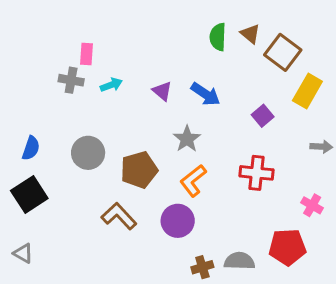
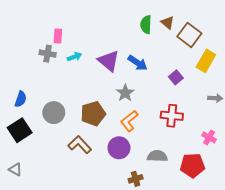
purple triangle: (162, 91) -> (109, 61), size x1.6
gray circle: (88, 153) -> (54, 113), moved
gray semicircle: (239, 261) -> (157, 156), moved

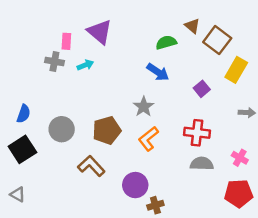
green semicircle: (146, 25) -> (166, 42), moved, turned 72
purple triangle: (109, 61) -> (100, 32), moved
purple circle: (119, 148) -> (135, 185), moved
gray semicircle: (157, 156) -> (202, 164), moved
red pentagon: (192, 165) -> (239, 193), moved

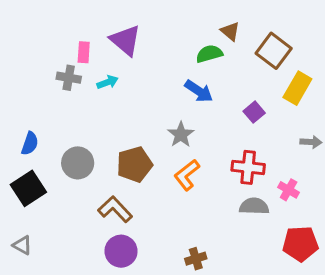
brown triangle: (192, 26) -> (230, 31), moved
pink cross: (240, 158) -> (289, 190), moved
purple circle: (135, 185) -> (121, 251), moved

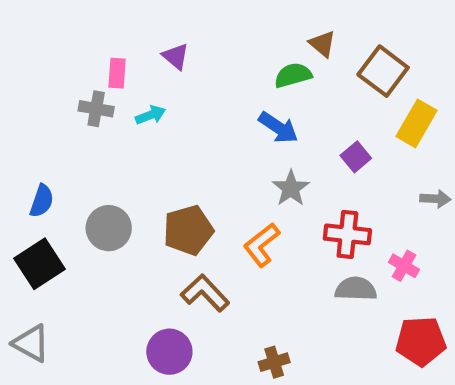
purple triangle: (126, 40) -> (176, 56), size x0.6
gray star: (181, 135) -> (291, 188), moved
brown L-shape: (115, 209) -> (205, 293), moved
gray triangle: (22, 245) -> (31, 343), size x1.4

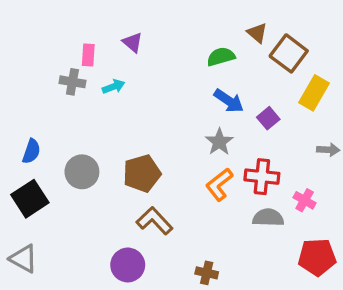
brown triangle: (322, 44) -> (257, 33), moved
blue arrow: (278, 128) -> (229, 101), moved
orange L-shape: (262, 245) -> (219, 184), moved
brown cross: (274, 362) -> (207, 273), turned 30

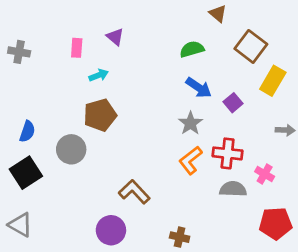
brown triangle: (257, 33) -> (218, 14), moved
gray cross: (72, 82) -> (19, 52), moved
brown pentagon: (142, 173) -> (100, 115), moved

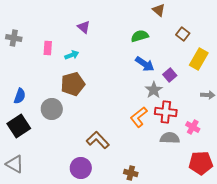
brown square: (251, 46) -> (183, 34), size x0.6
pink rectangle: (77, 48) -> (48, 48), moved
gray star: (191, 123) -> (154, 90), moved

